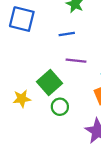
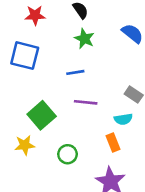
green square: (49, 82) -> (42, 115), moved

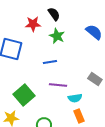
red star: (35, 15) -> (33, 24), moved
cyan semicircle: (123, 119) -> (75, 98), moved

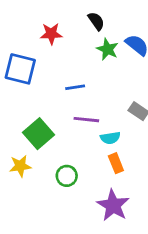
black semicircle: (54, 14) -> (96, 21), moved
green star: (57, 36) -> (107, 49), moved

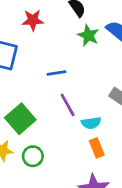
purple line: (86, 120) -> (68, 105), turned 55
green circle: (67, 176) -> (33, 156), moved

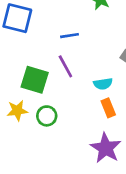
purple line: (68, 105) -> (65, 66), moved
green square: (20, 119) -> (35, 80), turned -32

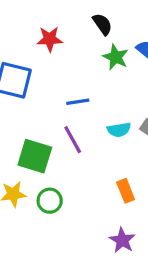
cyan semicircle: (103, 84) -> (119, 130), moved
purple star: (106, 148) -> (122, 240), size x0.7

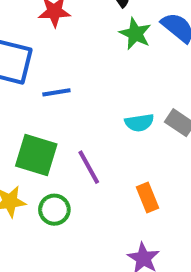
blue line: (78, 102) -> (56, 92), moved
purple line: (73, 140) -> (89, 167), moved

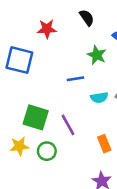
green star: (135, 34) -> (97, 55), moved
blue line: (56, 92) -> (76, 79), moved

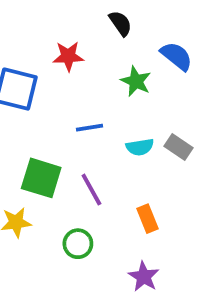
red star: (47, 29) -> (68, 56), moved
blue line: (76, 79) -> (90, 128), moved
green circle: (47, 151) -> (78, 244), moved

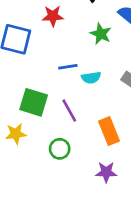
cyan semicircle: (140, 147) -> (91, 78), moved
orange rectangle: (148, 219) -> (109, 131), size x1.4
purple star: (144, 277) -> (106, 172), turned -30

